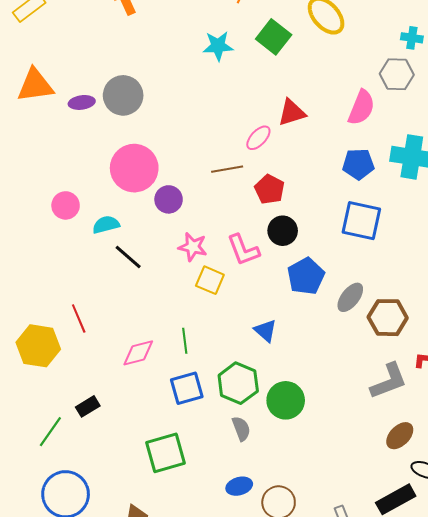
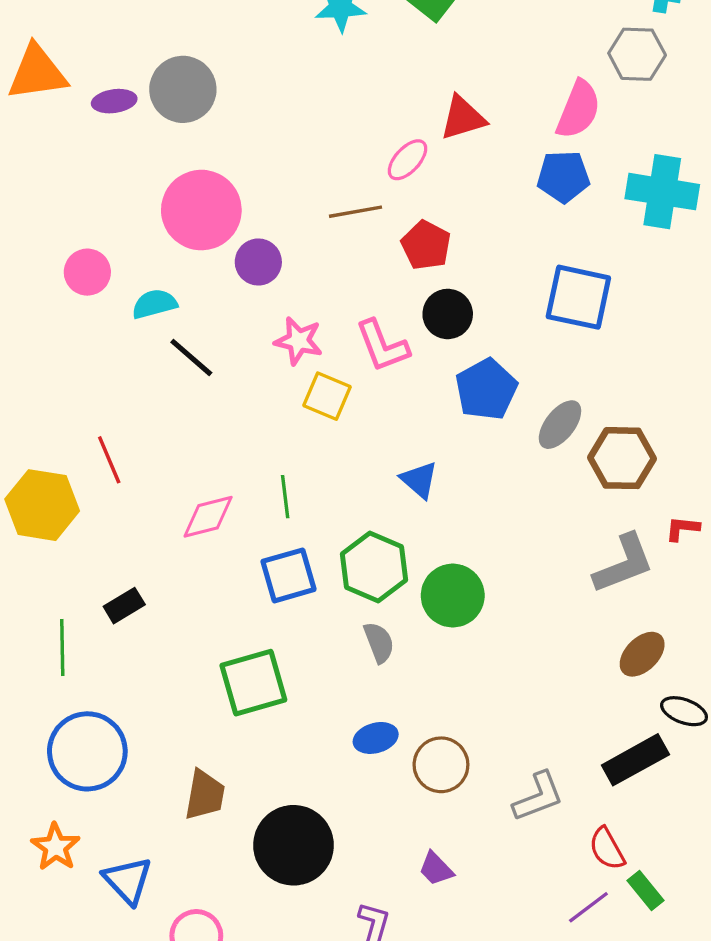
blue pentagon: (358, 164) -> (563, 177), moved
green line: (50, 432) -> (62, 647), turned -36

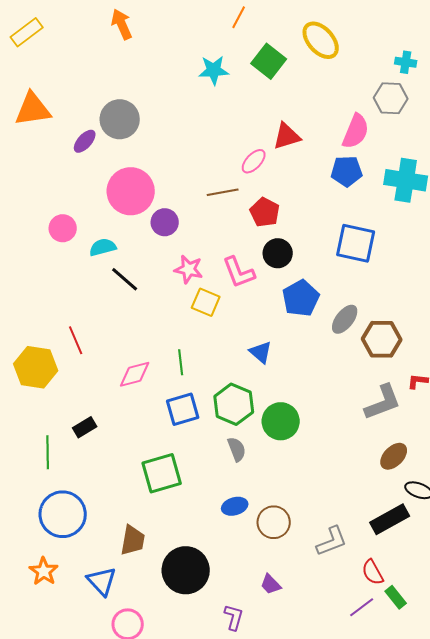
purple ellipse: (114, 101) -> (85, 141), moved, turned -40
blue triangle: (128, 880) -> (102, 581), moved

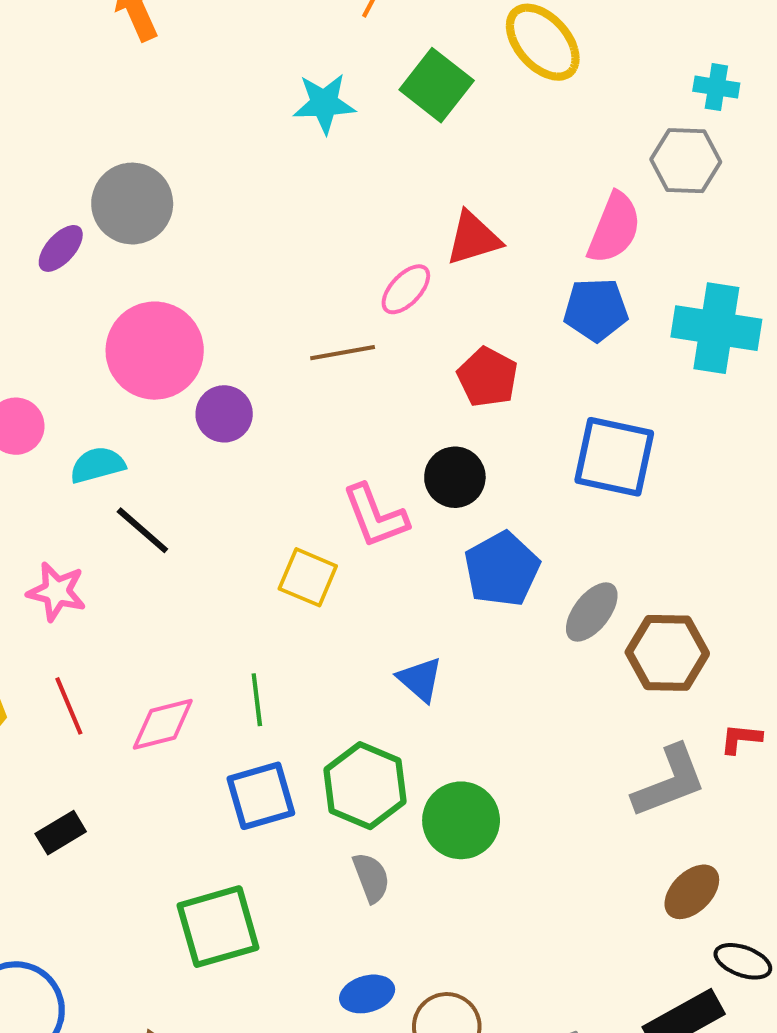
red pentagon: (265, 212) -> (488, 377), moved
pink star: (189, 269) -> (57, 592), moved
red line: (76, 340) -> (69, 706), moved

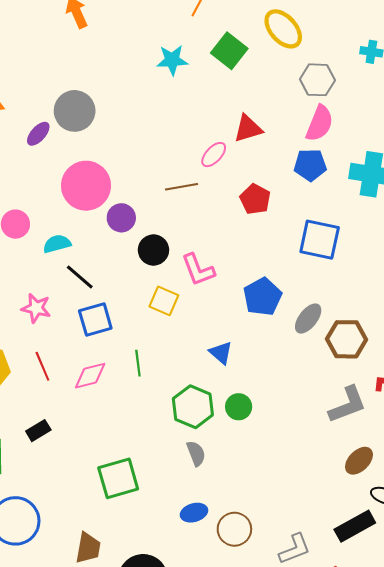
gray hexagon: (686, 161) -> (317, 80), moved
black circle: (455, 477) -> (153, 250), moved
blue square: (261, 796) -> (95, 320), moved
green circle: (461, 820) -> (239, 407), moved, size x0.7

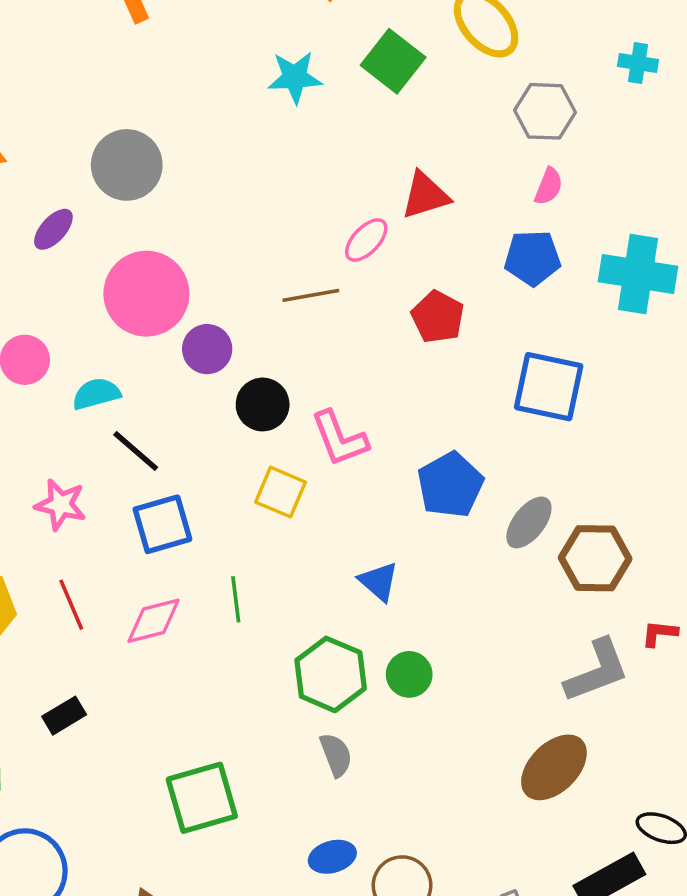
pink semicircle: (320, 123) -> (549, 186), size x0.6
purple ellipse: (38, 134) -> (53, 229), moved
brown ellipse: (359, 461) -> (554, 767), moved, size x1.4

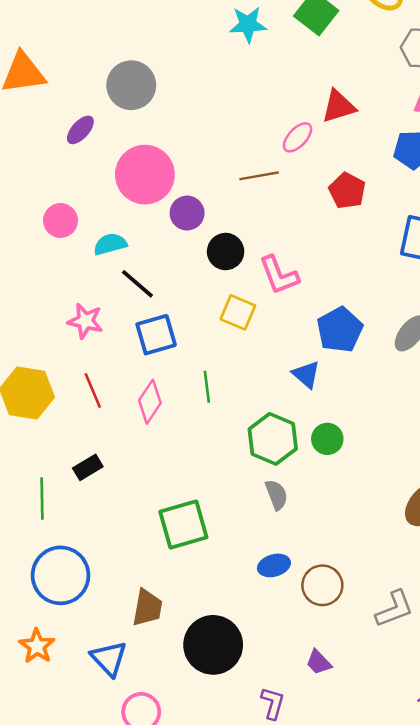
blue pentagon: (450, 485) -> (340, 330), moved
pink diamond: (154, 621) -> (150, 402), turned -42

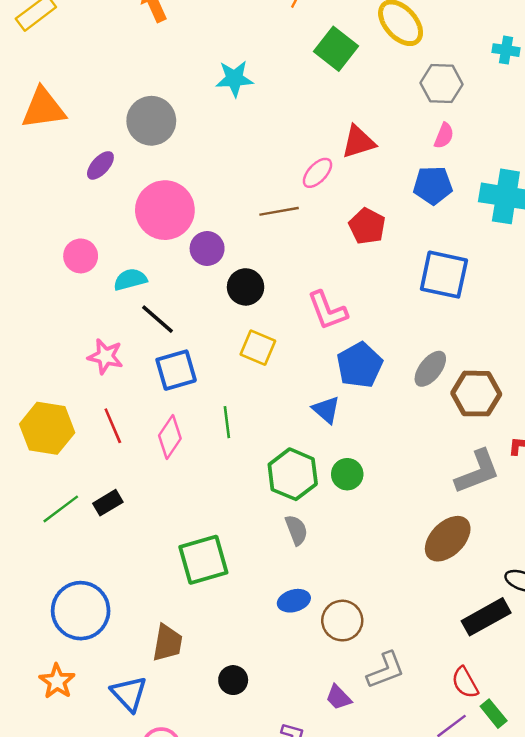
cyan star: (248, 24) -> (234, 79), moved
pink L-shape: (279, 275) -> (327, 311), moved
green line: (42, 498) -> (61, 509), moved, turned 54
gray L-shape: (394, 609) -> (386, 670), moved
black circle: (213, 645) -> (233, 680), size x0.5

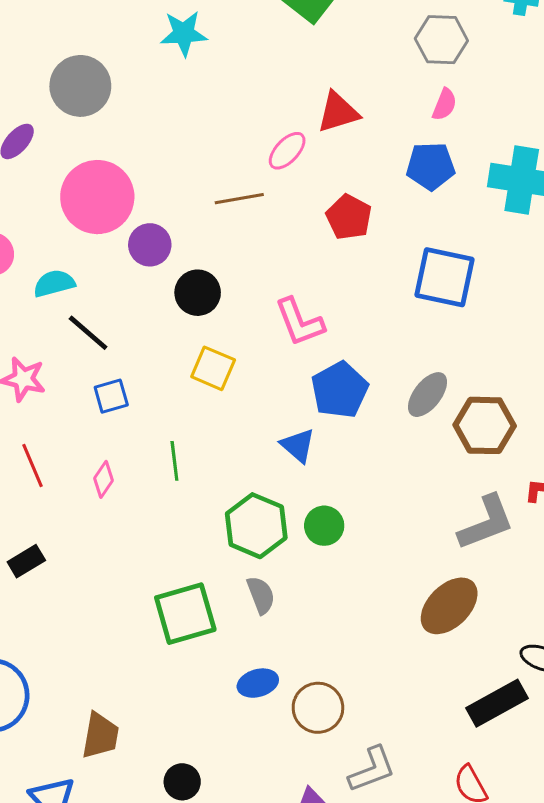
blue square: (176, 370) -> (111, 396), size x0.7
pink diamond: (170, 437) -> (103, 479), size x0.7
green square: (203, 560) -> (185, 614), moved

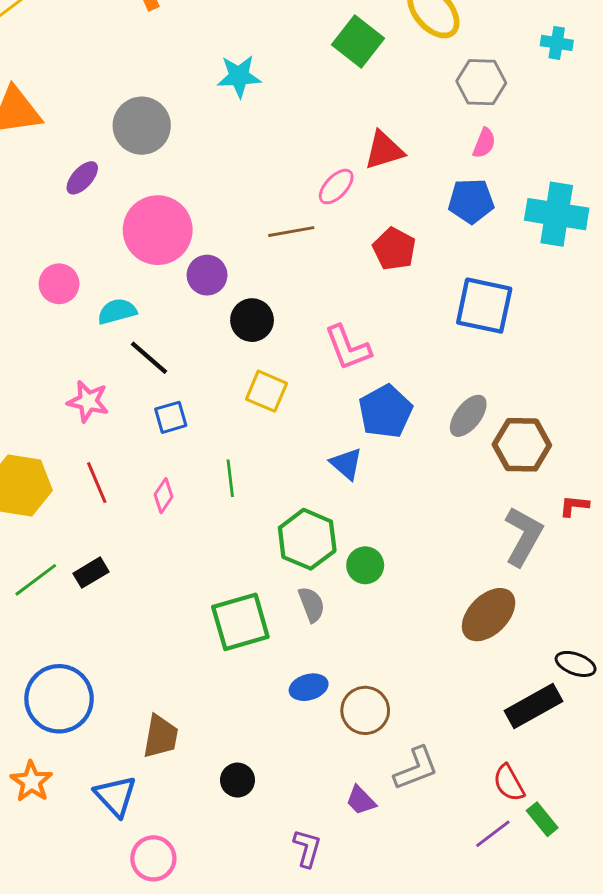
gray L-shape: (486, 523) -> (523, 536), turned -40
green circle: (324, 526) -> (365, 565), moved

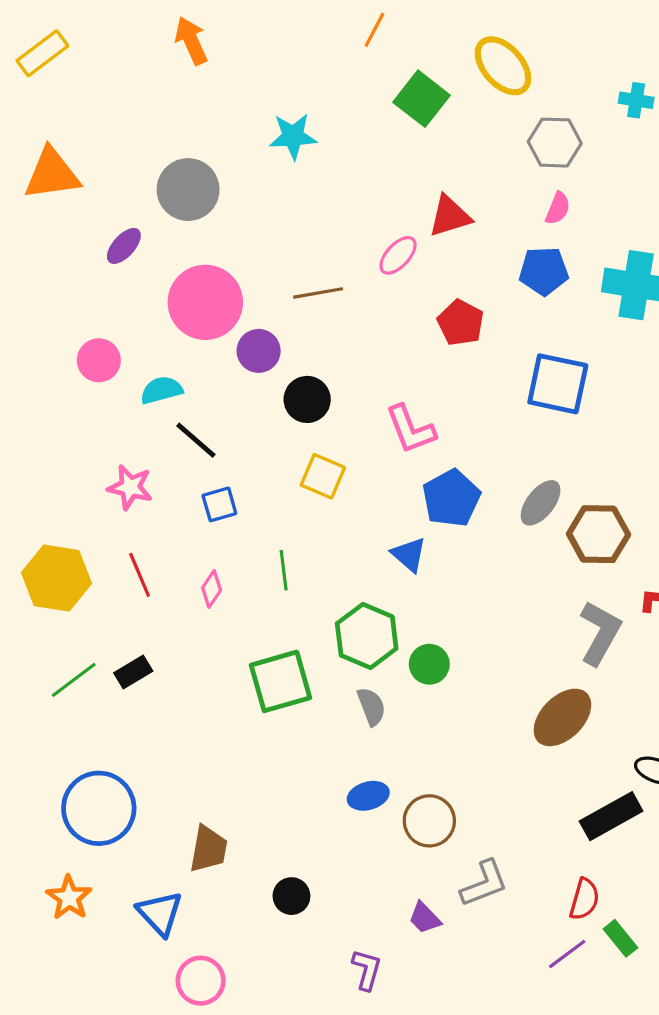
brown line: (291, 232) -> (318, 293), moved
green square: (240, 622) -> (281, 681), moved
red semicircle: (509, 783) -> (584, 899), turned -135

